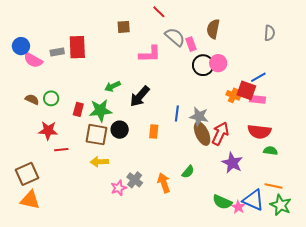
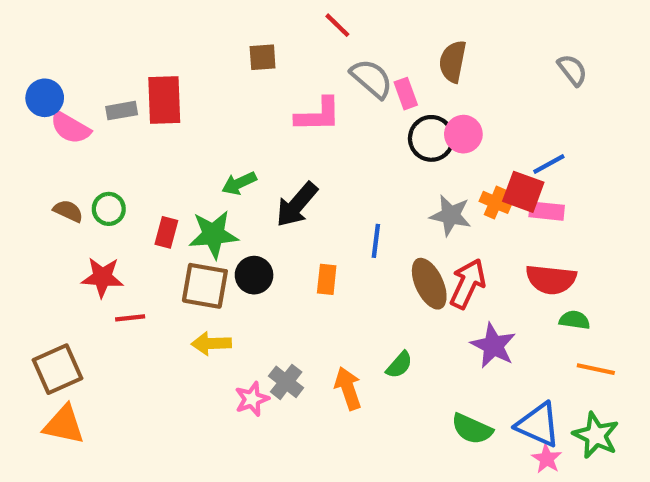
gray semicircle: (269, 33) -> (572, 70), turned -42
gray star: (199, 116) -> (451, 215), moved
orange line: (274, 186) -> (596, 369), moved
pink star: (238, 207) -> (547, 459), moved

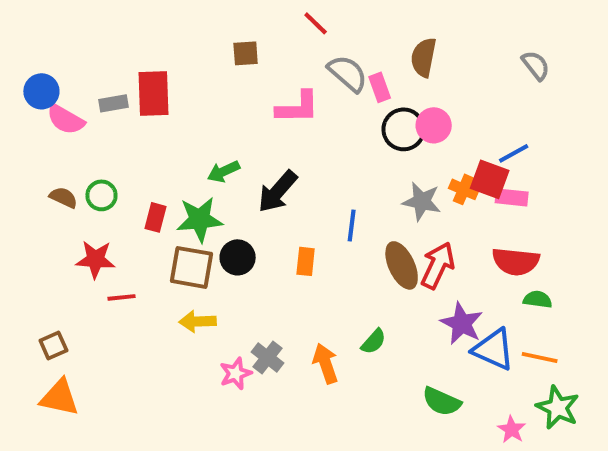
brown square: (57, 369) -> (53, 345), size x0.6
orange line: (596, 369) -> (540, 357), moved
blue triangle: (538, 425) -> (494, 349), moved

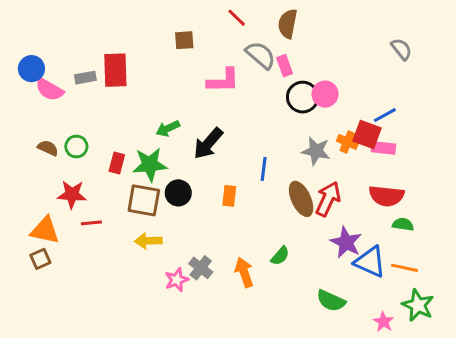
brown semicircle: (424, 57) -> (288, 24), moved
orange triangle: (59, 398) -> (45, 230), moved

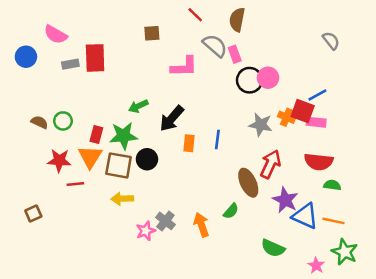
pink semicircle: (49, 90) -> (56, 34), moved
orange rectangle: (229, 196) -> (189, 143), moved
brown ellipse: (301, 199) -> (248, 183), moved
orange triangle: (45, 230) -> (90, 157), moved, turned 50

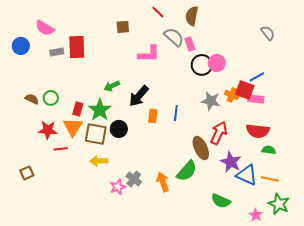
green star: (124, 136) -> (100, 110), turned -30
green semicircle: (231, 211) -> (187, 171), size x1.6

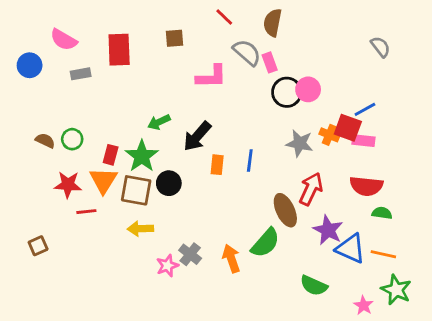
red rectangle: (77, 47) -> (119, 50), moved

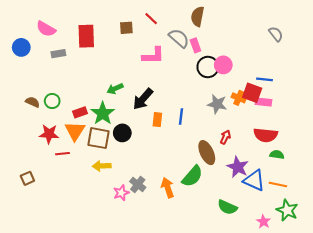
red line: (224, 17) -> (151, 19), moved
blue line: (365, 109) -> (264, 79), turned 35
red rectangle: (111, 155) -> (80, 112), turned 56
red arrow: (311, 189) -> (225, 137), size x0.6

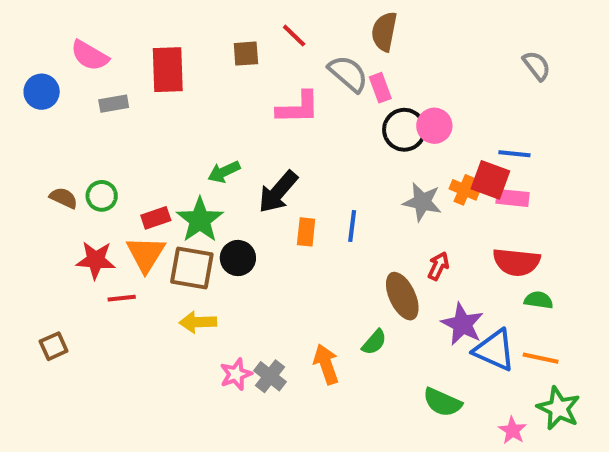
green semicircle: (192, 176) -> (374, 342), size x0.6
gray cross: (138, 184) -> (270, 376), moved

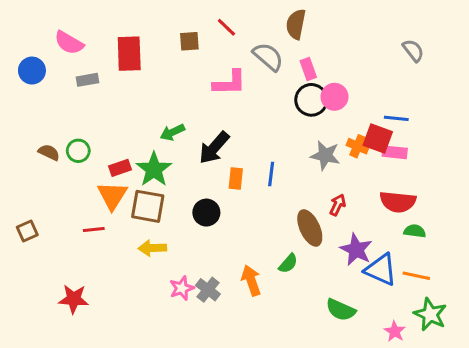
pink rectangle: (380, 88) -> (308, 69), moved
black circle: (238, 258) -> (206, 213), moved
red star: (96, 260) -> (74, 299), moved
brown square: (54, 346) -> (27, 231), moved

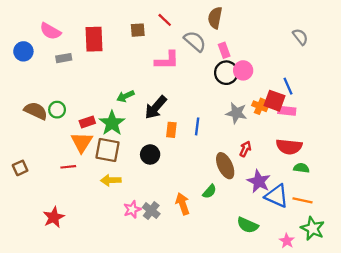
blue line: (396, 118) -> (288, 86), turned 60
brown semicircle: (49, 152) -> (36, 111), size x1.5
red star: (74, 299) -> (54, 217), turned -30

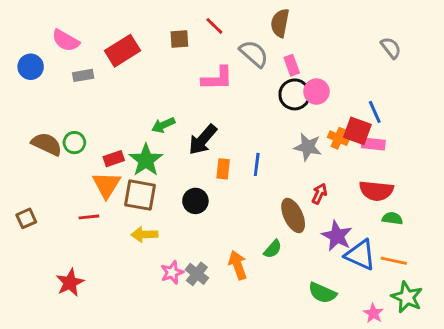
red rectangle: (94, 39) -> (123, 51), turned 60

